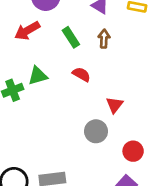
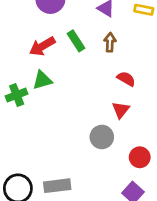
red arrow: (27, 31) -> (42, 46), moved
red semicircle: (81, 74) -> (126, 79), moved

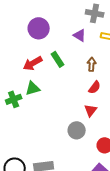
brown arrow: (110, 42) -> (92, 64), moved
red semicircle: (126, 79) -> (95, 87), turned 96

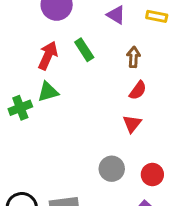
red arrow: (33, 63) -> (48, 56), turned 144
gray circle: (77, 130) -> (112, 169), moved

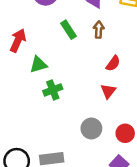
red arrow: (48, 56) -> (18, 40), moved
brown arrow: (133, 57) -> (99, 30), moved
green cross: (20, 108) -> (53, 90), moved

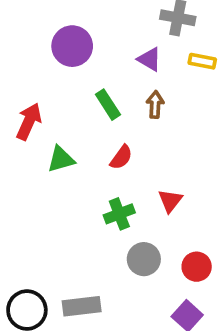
red semicircle: (113, 63) -> (121, 157), moved
green cross: (53, 90) -> (119, 214), moved

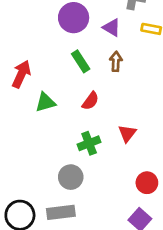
purple circle: (72, 46) -> (74, 18), moved
gray circle: (144, 259) -> (71, 177), moved

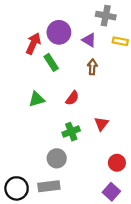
green rectangle: (81, 61) -> (51, 62), moved
red arrow: (21, 74) -> (33, 43), moved

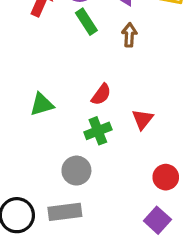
green rectangle: (51, 62) -> (86, 22), moved
red semicircle: (72, 98) -> (101, 94), moved
green triangle: (37, 99) -> (42, 104), moved

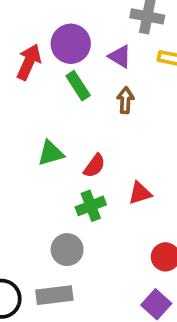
green triangle: (42, 104) -> (51, 153), moved
red triangle: (143, 119) -> (140, 193), turned 35

